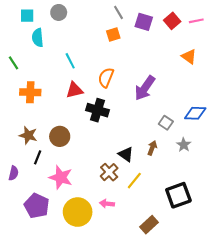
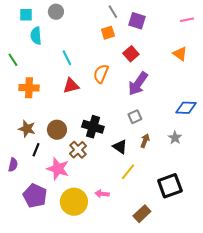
red square: (172, 21) -> (131, 54), moved
black cross: (98, 110) -> (93, 127), moved
gray square: (166, 123) -> (135, 117), moved, turned 32
brown cross: (109, 172) -> (78, 150), moved

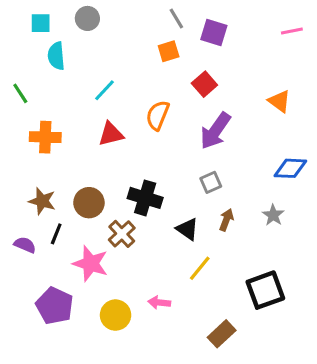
orange triangle: (180, 54) -> (279, 101), moved
cyan line: (67, 58) -> (105, 90), turned 70
purple semicircle: (13, 165) -> (25, 245), moved, turned -80
yellow circle: (74, 202) -> (116, 315), size x0.7

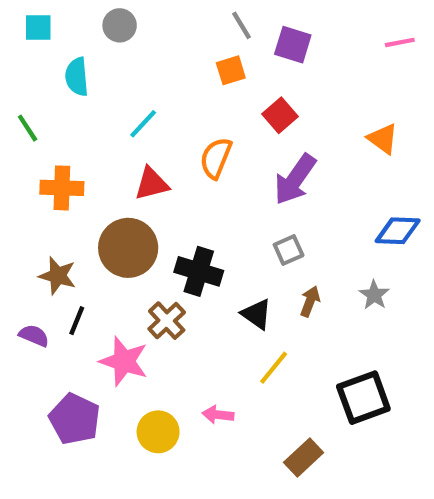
cyan square: (41, 23) -> (38, 28), moved
brown circle: (89, 203) -> (128, 248), moved, size x1.4

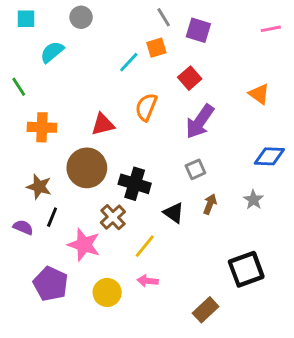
cyan semicircle: (77, 77) -> (52, 52), turned 55
cyan line: (143, 124) -> (129, 62), moved
yellow line: (274, 368) -> (145, 246), moved

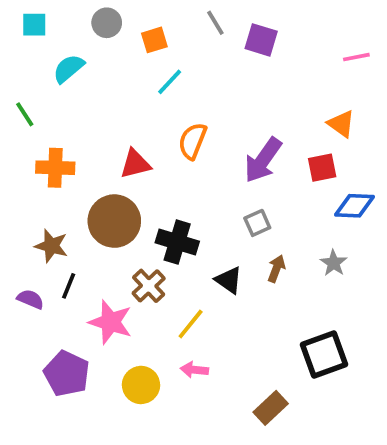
pink line: (271, 29) -> (356, 57), moved
orange square: (156, 48) -> (154, 40), moved
red square: (190, 78) -> (322, 168), moved, turned 30

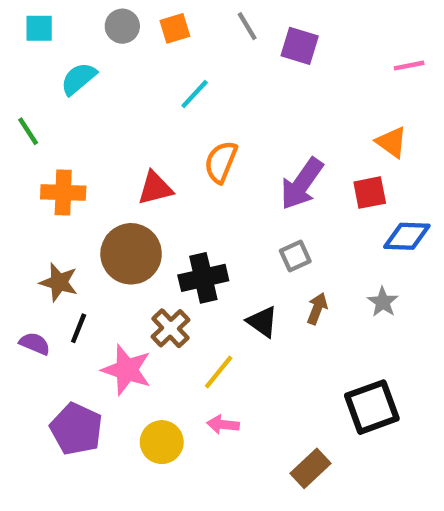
orange square: (154, 40) -> (175, 28), moved
black cross: (177, 242) -> (203, 278), turned -30

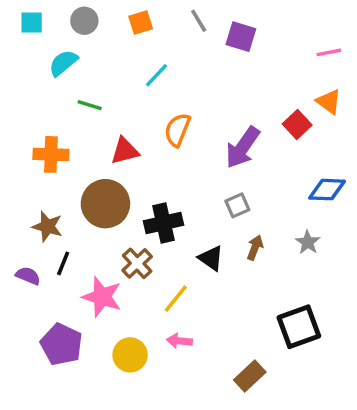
gray circle: (122, 26) -> (84, 21), moved
green line: (28, 131) -> (90, 105), moved, turned -40
orange triangle: (392, 142) -> (329, 102), moved
red square: (370, 193) -> (297, 124), moved, turned -32

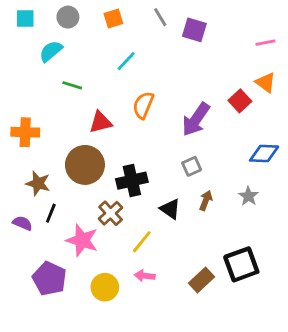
orange cross: (51, 154) -> (25, 132), moved
brown rectangle: (250, 376) -> (202, 280), moved

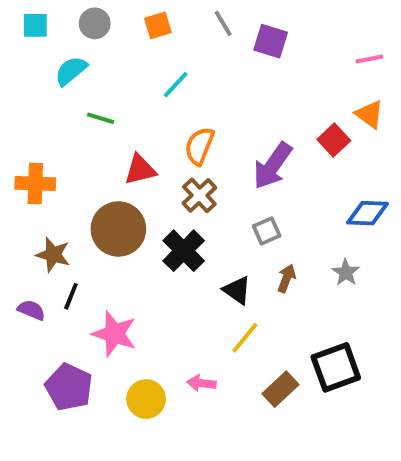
black cross: (132, 181) -> (184, 251), turned -32
brown cross: (111, 213) -> (199, 195), moved
yellow line: (142, 242) -> (245, 338), moved

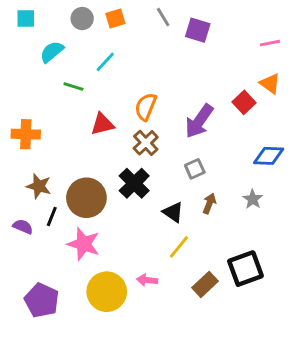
gray circle: (95, 23) -> (82, 19), moved
cyan line: (176, 85) -> (105, 62), moved
brown circle: (118, 229) -> (86, 198), moved
purple pentagon: (69, 387) -> (42, 300), moved
yellow circle: (146, 399) -> (107, 292), size x1.4

